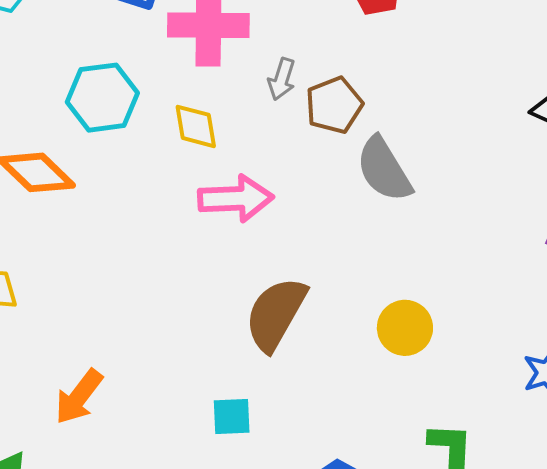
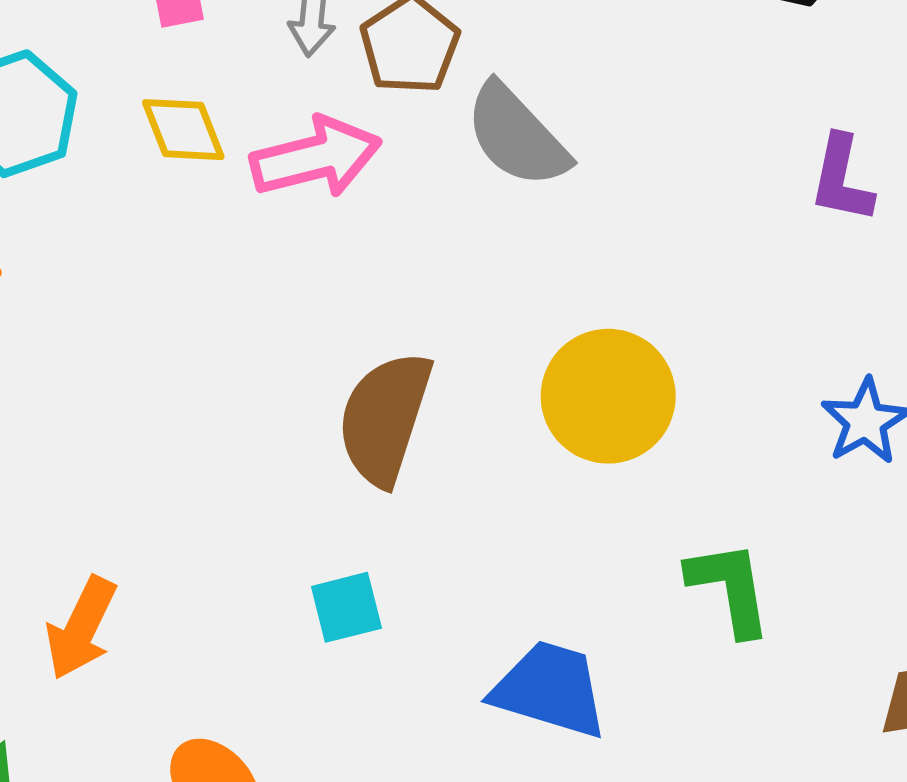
pink arrow: (236, 199) -> (316, 157), moved
yellow circle: (405, 328) -> (608, 396), size x1.4

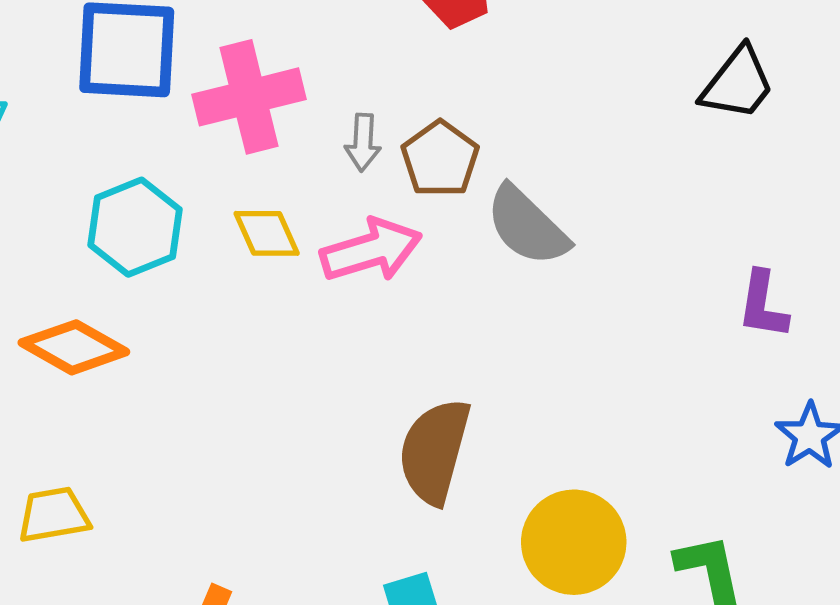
purple L-shape: (842, 179) -> (763, 305), moved
yellow circle: (608, 396) -> (574, 542), moved

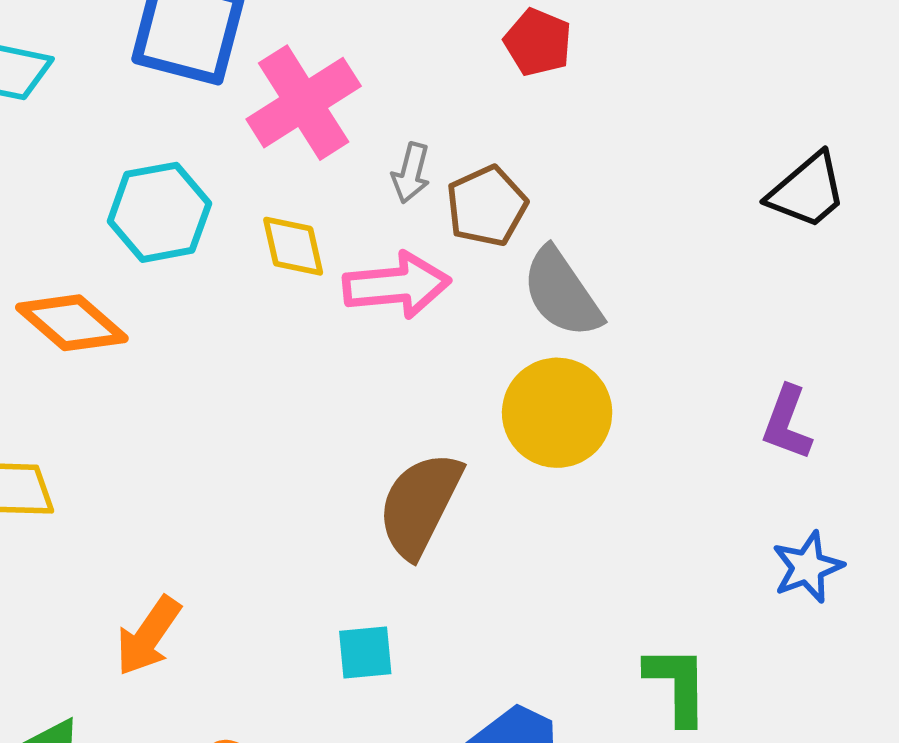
pink cross: (249, 97) -> (304, 103), turned -30
yellow circle: (574, 542) -> (557, 413), moved

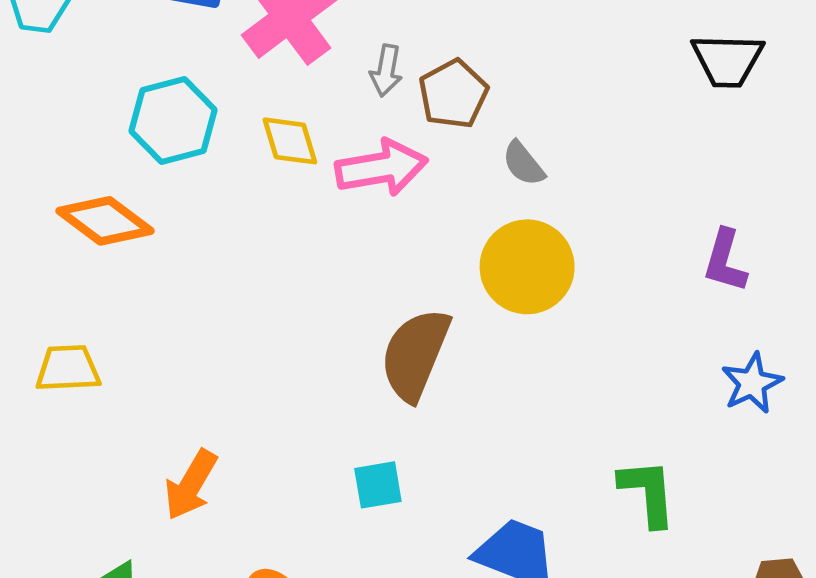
black trapezoid: (807, 191) -> (727, 60), turned 46
gray semicircle: (562, 293) -> (523, 164), size x0.6

